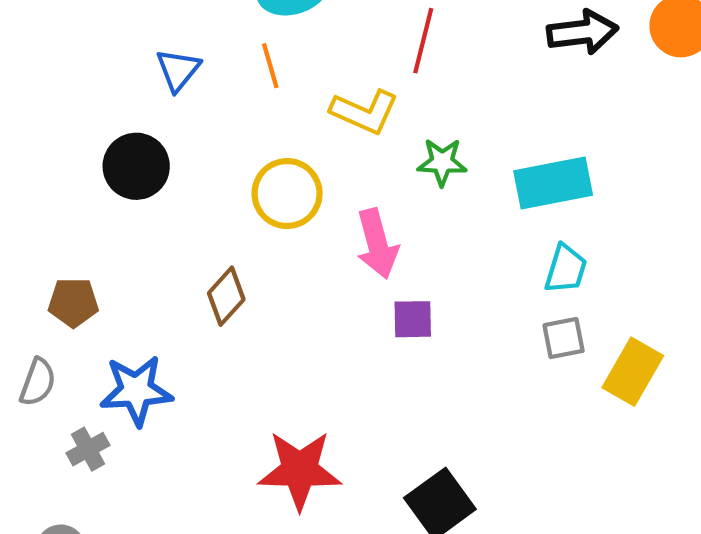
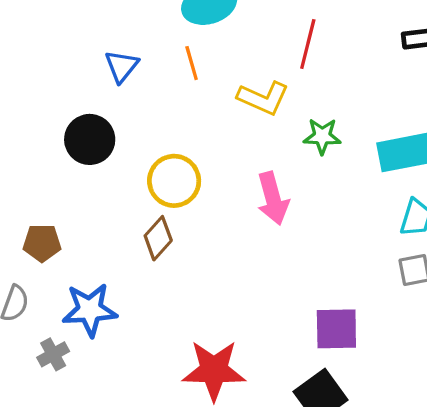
yellow circle: (287, 194) -> (174, 181), moved
purple square: (413, 319) -> (336, 329), moved, size x1.4

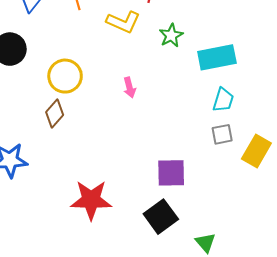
green star: (322, 136) -> (171, 36), moved, turned -30
pink arrow: (273, 198) -> (130, 88), size x0.6

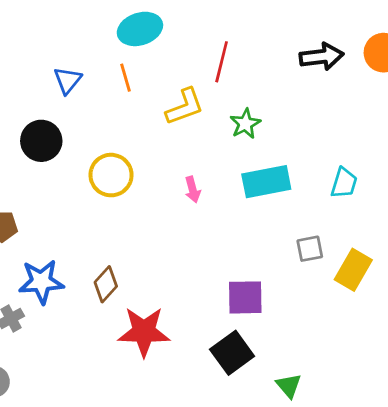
yellow L-shape: (123, 22) -> (185, 107), turned -44
cyan rectangle: (217, 57) -> (266, 182), moved
cyan trapezoid: (223, 100) -> (344, 183), moved
brown diamond: (55, 114) -> (106, 284), moved

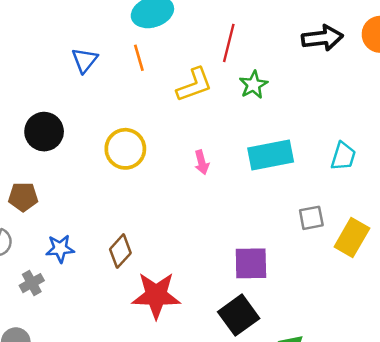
green star: (245, 124) -> (253, 85), moved
black circle: (41, 141) -> (44, 132), moved
blue star: (41, 282) -> (60, 249), size x0.7

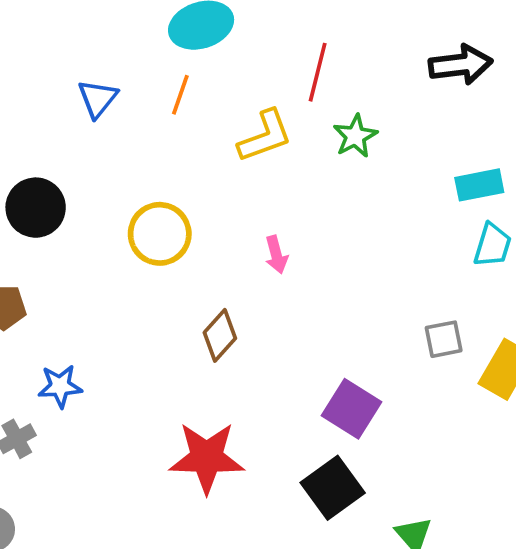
orange line: (139, 58) -> (180, 95), turned 35
cyan rectangle: (271, 155) -> (479, 185), moved, size x0.7
brown diamond: (120, 251) -> (220, 335), moved
purple square: (251, 263) -> (351, 409), turned 33

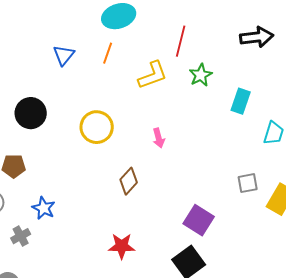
cyan rectangle: (479, 185) -> (241, 101), moved, turned -60
blue star: (60, 386) -> (44, 208), turned 30
red star: (207, 458) -> (122, 246), size x0.7

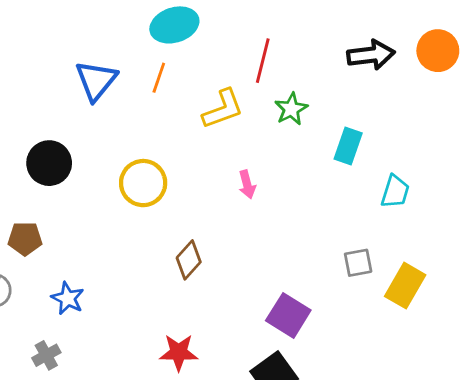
blue triangle: (64, 55) -> (96, 81), size x1.4
pink arrow: (159, 138) -> (247, 184), moved
gray cross: (21, 236) -> (46, 355), moved

